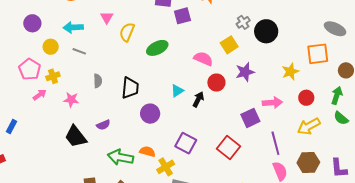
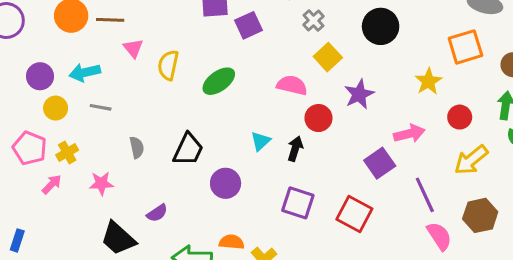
gray cross: (243, 22) -> (314, 20), moved
purple circle: (32, 23) -> (40, 76), moved
black trapezoid: (130, 88) -> (188, 149), turned 30
purple square: (186, 143) -> (298, 203), moved

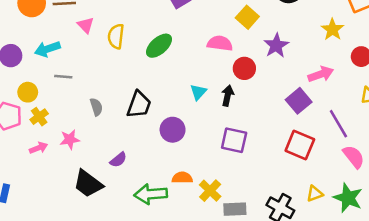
yellow circle: (56, 108) -> (28, 92), moved
pink arrow: (52, 184) -> (38, 148), moved, turned 30
red square: (354, 214) -> (300, 145), moved

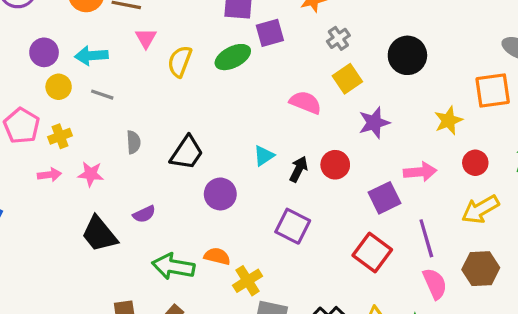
green ellipse: (159, 46) -> (233, 57), moved
red circle: (244, 68) -> (335, 165), moved
yellow circle: (28, 92) -> (59, 87), moved

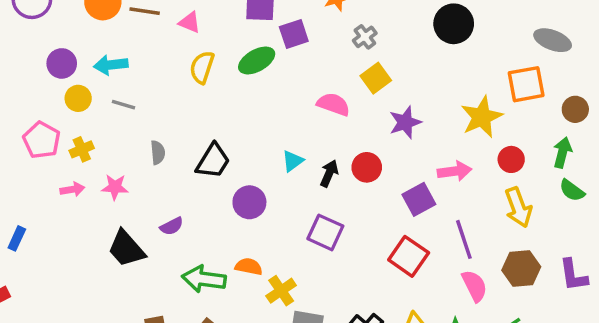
pink triangle: (146, 38) -> (190, 22), moved, turned -35
black circle: (407, 55) -> (454, 24), moved
yellow star: (448, 120) -> (482, 117), size x1.4
yellow arrow: (480, 209) -> (518, 207), turned -78

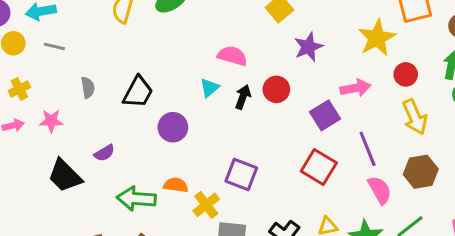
pink semicircle: (333, 104) -> (232, 56), moved
purple square: (325, 232) -> (241, 174), moved

